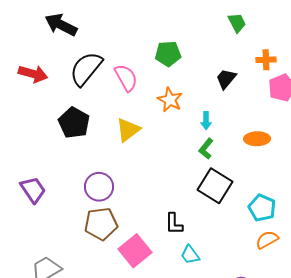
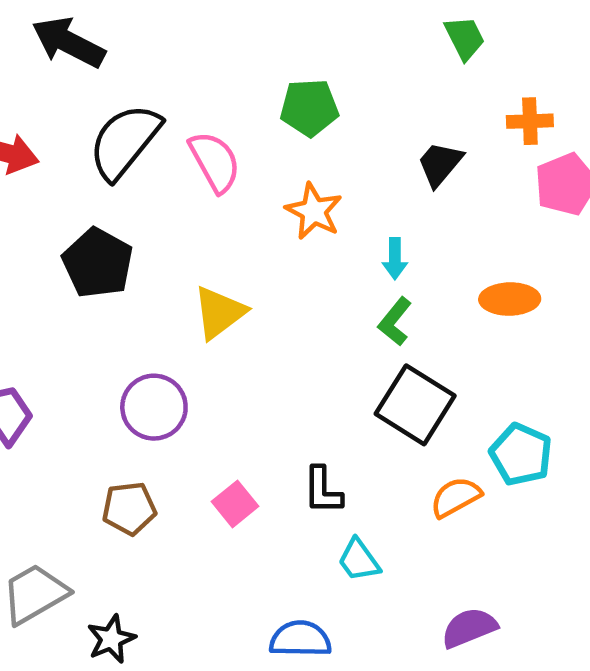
yellow triangle: (128, 130) -> (219, 313), moved
brown pentagon: (101, 224) -> (129, 508), moved, size x0.7
orange semicircle: (267, 240) -> (456, 497), moved
pink square: (135, 251) -> (235, 504), moved, size x0.6

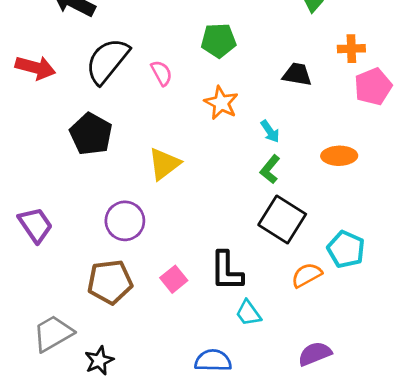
pink semicircle: (215, 162) -> (162, 73), size x0.7
black trapezoid: (440, 164) -> (297, 74), turned 60
cyan arrow: (395, 259) -> (270, 131), turned -35
black L-shape: (323, 490) -> (227, 271), size x1.4
brown pentagon: (129, 508) -> (110, 282), size x1.4

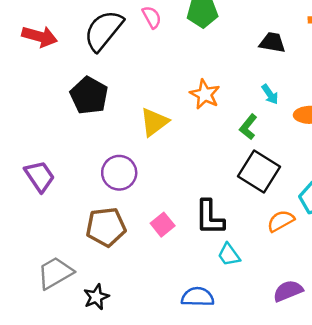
pink semicircle: (162, 73) -> (152, 17), moved
orange star: (221, 103) -> (205, 94), moved
cyan arrow: (270, 131) -> (270, 94), moved

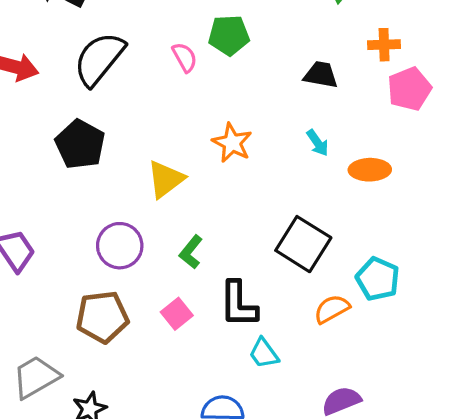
pink semicircle: (152, 17) -> (185, 57), moved
green L-shape: (248, 127) -> (191, 252), moved

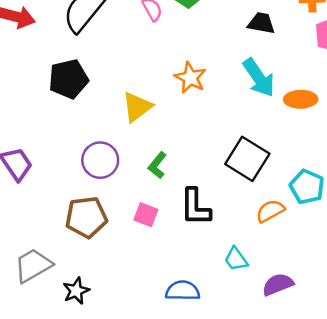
cyan arrow: (318, 143) -> (259, 78), size x1.8
black pentagon: (80, 144) -> (69, 79), turned 30
pink square: (177, 314) -> (146, 215), turned -30
cyan trapezoid: (264, 353) -> (236, 259), moved

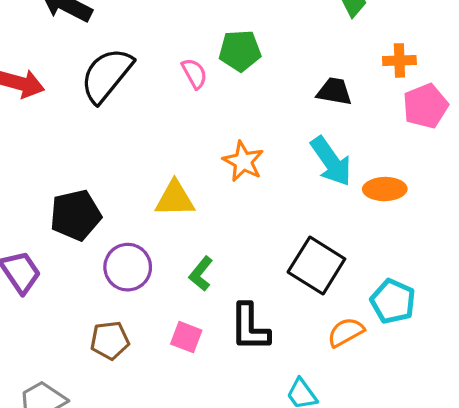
black pentagon: (69, 79) -> (76, 215), moved
yellow triangle: (137, 107) -> (175, 199), turned 36
brown pentagon: (86, 217) -> (110, 340), size x0.7

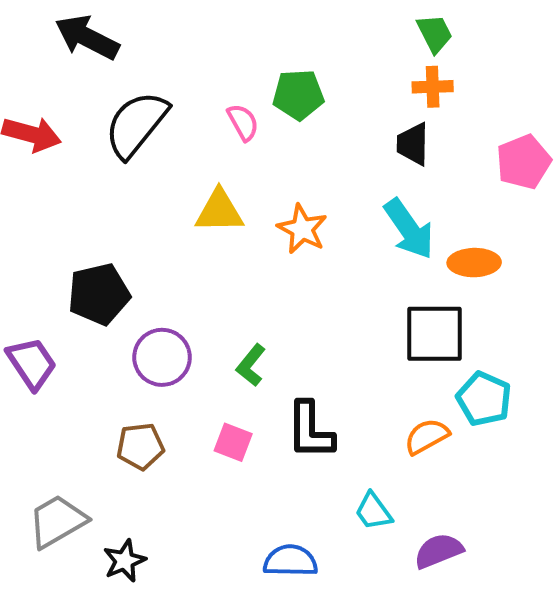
orange cross: (399, 60) -> (433, 87), moved
black trapezoid: (334, 91) -> (413, 144), turned -99
yellow triangle: (175, 199) -> (219, 211), moved
black square: (316, 266) -> (435, 334), moved, turned -32

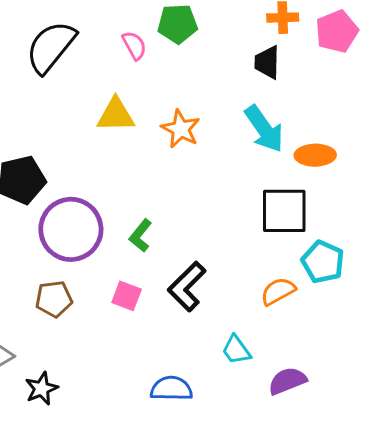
pink pentagon: (523, 162) -> (337, 31), moved
purple circle: (162, 357) -> (71, 229), size x1.4
black L-shape: (310, 430) -> (187, 287), turned 45

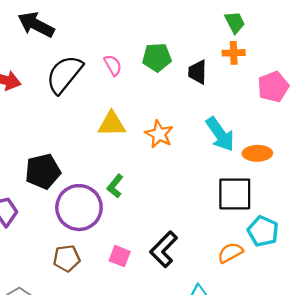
pink pentagon: (337, 31) -> (273, 87), moved
pink semicircle: (134, 45) -> (113, 65), moved
black trapezoid: (267, 62) -> (198, 72), moved
green L-shape: (140, 236) -> (115, 186), moved

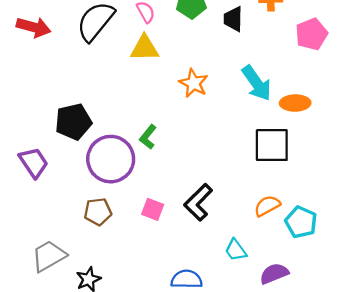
yellow triangle: (112, 124) -> (145, 48), moved
cyan pentagon: (263, 231) -> (301, 222), moved

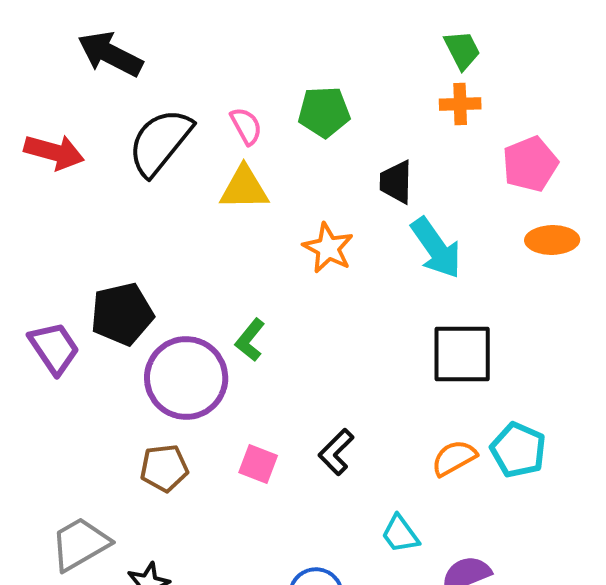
black trapezoid: (233, 19) -> (396, 182), moved
orange ellipse: (295, 103) -> (552, 240), moved
purple trapezoid: (34, 163) -> (54, 348), moved
black L-shape: (198, 202) -> (336, 452), size x0.7
cyan pentagon: (301, 222) -> (518, 450), moved

